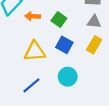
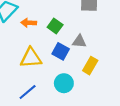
gray triangle: (94, 22) -> (79, 41), moved
yellow rectangle: (94, 45) -> (90, 66), moved

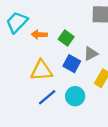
gray triangle: (79, 41) -> (91, 54), turned -32
blue line: (28, 92) -> (47, 97), moved

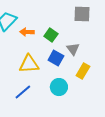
gray triangle: (91, 54) -> (73, 49), turned -40
blue line: (47, 97) -> (23, 92), moved

